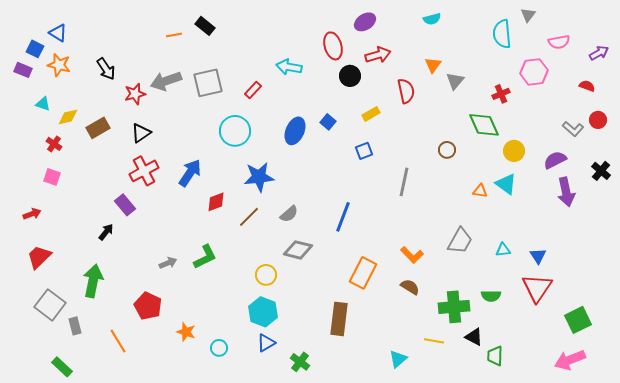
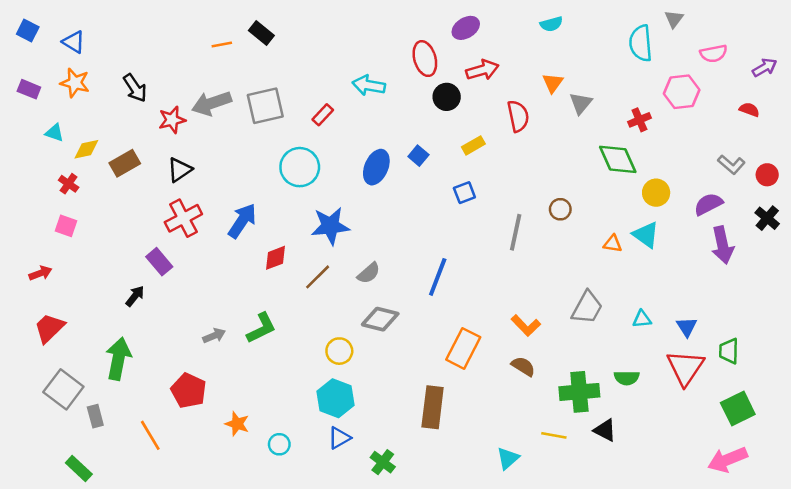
blue square: (35, 49) -> (28, 30), moved
red circle: (598, 120) -> (767, 175), moved
brown circle: (447, 150) -> (560, 209), moved
green trapezoid: (495, 356) -> (729, 351), moved

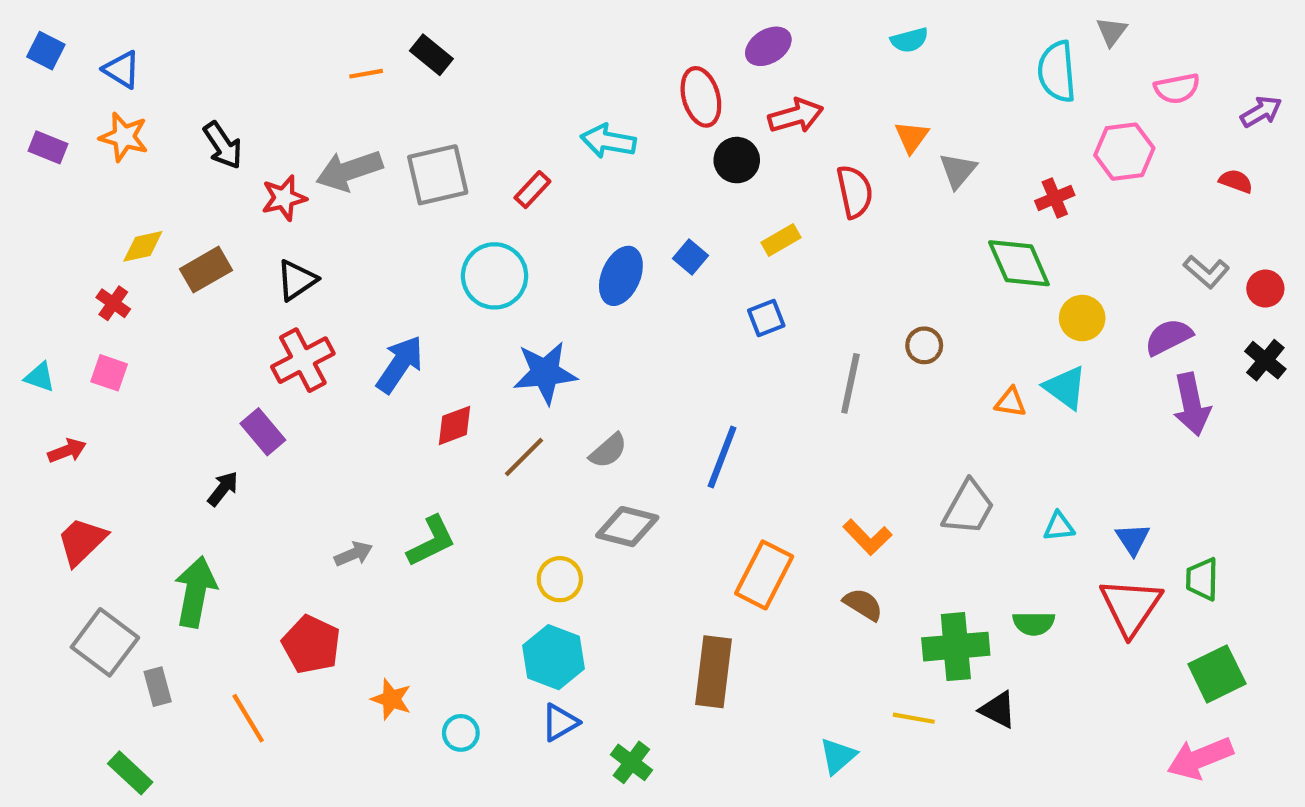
cyan triangle: (54, 133) -> (40, 377), moved

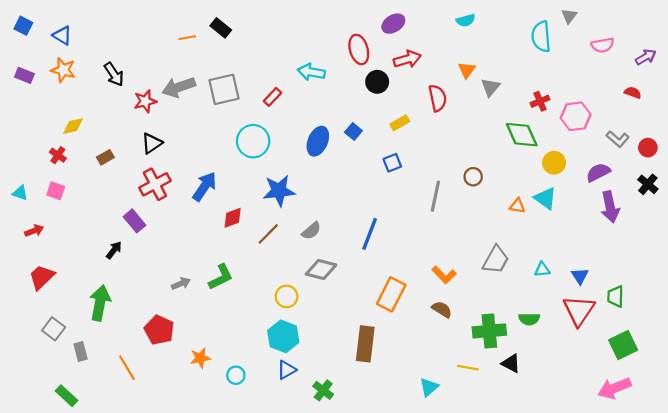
pink hexagon: (1124, 152) -> (576, 116), moved
brown rectangle: (206, 270) -> (105, 157), moved, size x0.7
gray square: (105, 642) -> (54, 329), size x0.7
orange star: (391, 699) -> (200, 358), turned -30

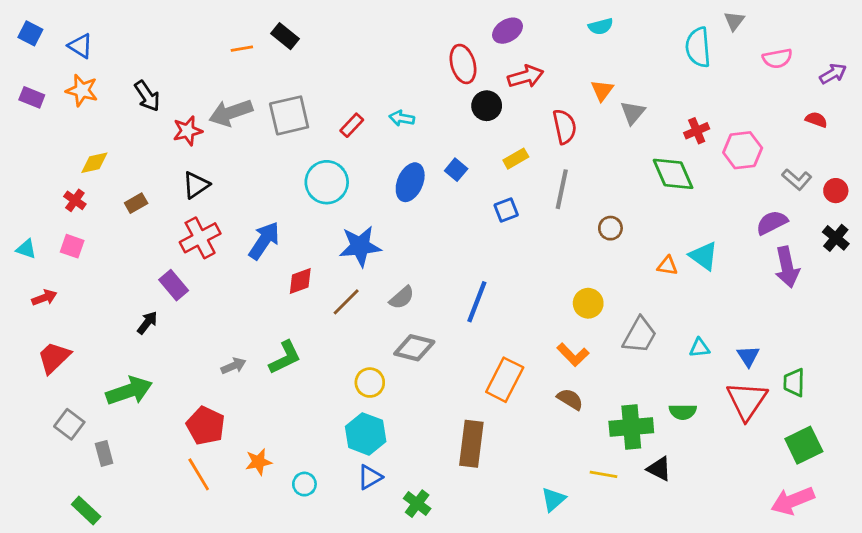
cyan arrow: (311, 72) -> (402, 118), moved, size x0.7
yellow circle: (554, 163) -> (588, 303), moved
gray line: (435, 196) -> (562, 189), moved
green arrow: (100, 303) -> (129, 391), turned 60
orange line: (127, 368) -> (199, 474), moved

